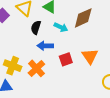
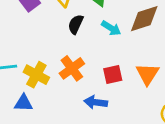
blue arrow: (45, 46) -> (96, 102), moved
orange cross: (36, 68) -> (72, 68), moved

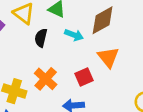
orange triangle: (148, 74) -> (108, 57), moved

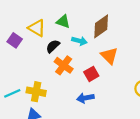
black semicircle: (41, 38) -> (53, 46), turned 40
orange cross: (46, 79) -> (64, 65), moved

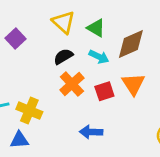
green triangle: (63, 22) -> (96, 28), moved
yellow triangle: (37, 28) -> (63, 22), moved
red square: (91, 74) -> (104, 91), moved

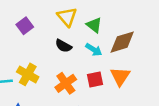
black semicircle: (63, 56) -> (63, 46), turned -126
orange cross: (72, 84) -> (66, 83), moved
yellow cross: (29, 111) -> (28, 74), moved

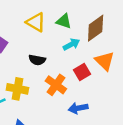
black semicircle: (63, 46) -> (37, 60), moved
cyan arrow: (94, 50) -> (71, 44), turned -42

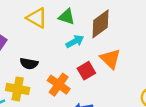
black semicircle: (37, 60) -> (29, 64), moved

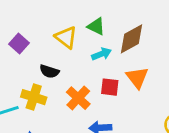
yellow triangle: (37, 18) -> (66, 37), moved
red square: (86, 71) -> (110, 87), turned 30

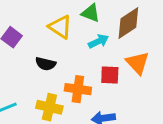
yellow cross: (34, 97) -> (49, 107), moved
orange cross: (78, 98) -> (78, 89), turned -30

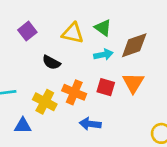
yellow triangle: (60, 27) -> (73, 33), turned -35

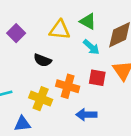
cyan arrow: (103, 55) -> (91, 47), turned 60

